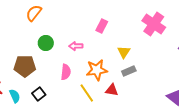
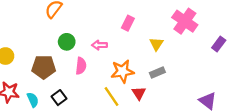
yellow triangle: (124, 52) -> (156, 44), moved
pink semicircle: (66, 72) -> (81, 66), moved
red triangle: (112, 90) -> (139, 93), turned 48

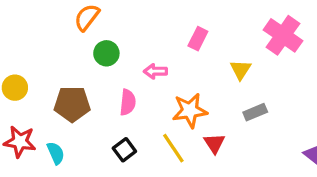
green circle: (67, 42) -> (106, 53), moved
gray rectangle: (157, 72) -> (255, 112), moved
black square: (59, 98) -> (124, 150), moved

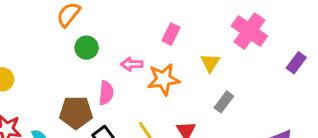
brown pentagon: (72, 104) -> (76, 112), moved
orange star: (190, 111) -> (163, 79), moved
gray rectangle: (255, 112) -> (224, 102), turned -30

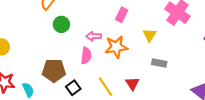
pink semicircle: (106, 93) -> (86, 56), moved
gray rectangle: (224, 102) -> (159, 63), turned 64

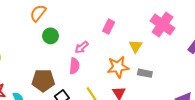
pink arrow: (94, 36) -> (82, 47), turned -40
orange star: (116, 47) -> (118, 67), moved

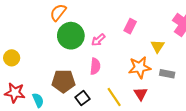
green circle: (50, 36) -> (71, 36), size x1.6
pink arrow: (82, 47) -> (98, 40), moved

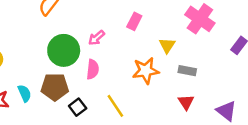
green circle: (71, 36) -> (64, 50), moved
gray rectangle: (167, 74) -> (187, 71), moved
red triangle: (141, 94) -> (186, 102), moved
cyan semicircle: (38, 100) -> (25, 93), moved

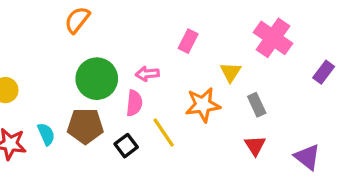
pink arrow: (96, 38) -> (147, 74), moved, turned 36
gray rectangle: (187, 71) -> (257, 105), turned 54
yellow line: (115, 106) -> (164, 133), moved
black square: (78, 107) -> (126, 146), moved

